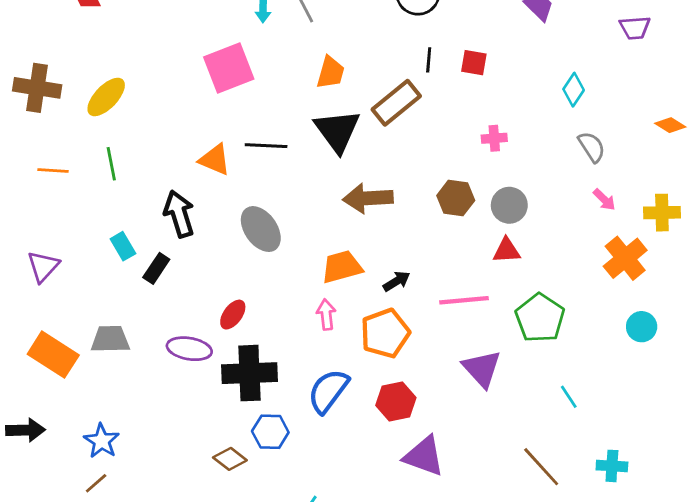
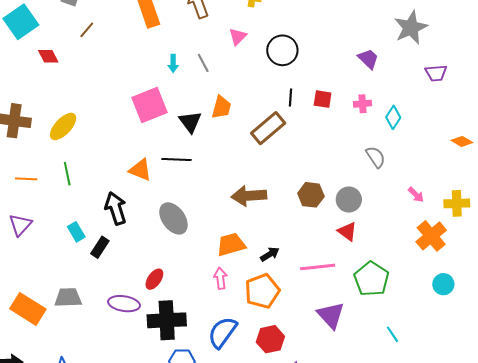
black triangle: (337, 131) -> (190, 122), moved, size x0.7
pink cross: (494, 138) -> (362, 104), moved
gray semicircle: (592, 147) -> (376, 157), moved
red triangle: (507, 250) -> (347, 231), turned 40
purple triangle: (43, 266) -> (20, 225), moved

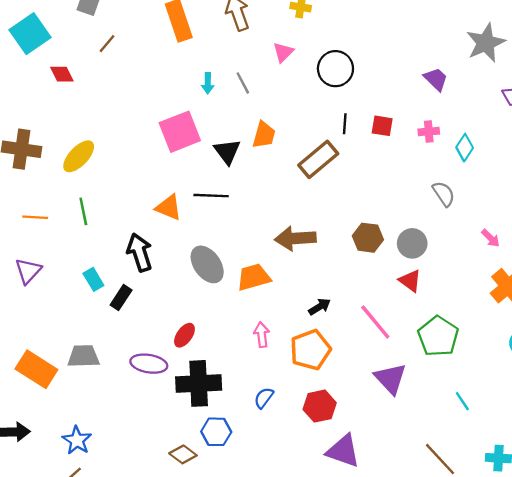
orange trapezoid: (231, 244) -> (254, 277), moved
pink line: (318, 267) -> (375, 322), turned 56
blue semicircle: (222, 332) -> (264, 398), size x0.6

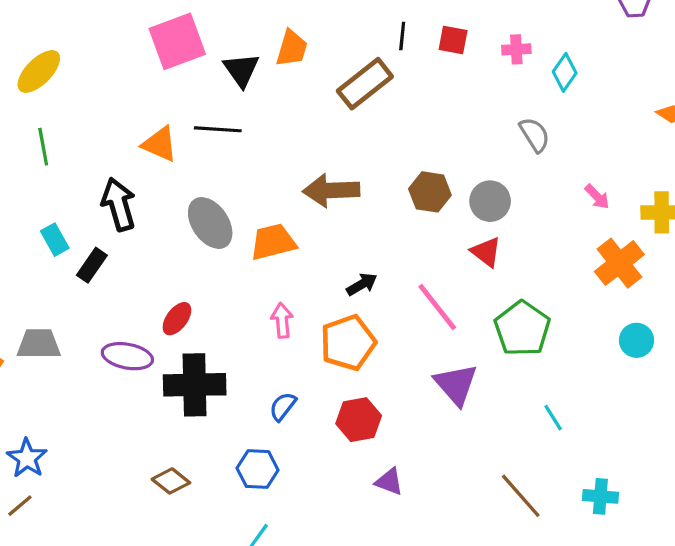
blue hexagon: (216, 432) -> (258, 469), moved
purple triangle: (343, 451) -> (389, 482), size x0.6

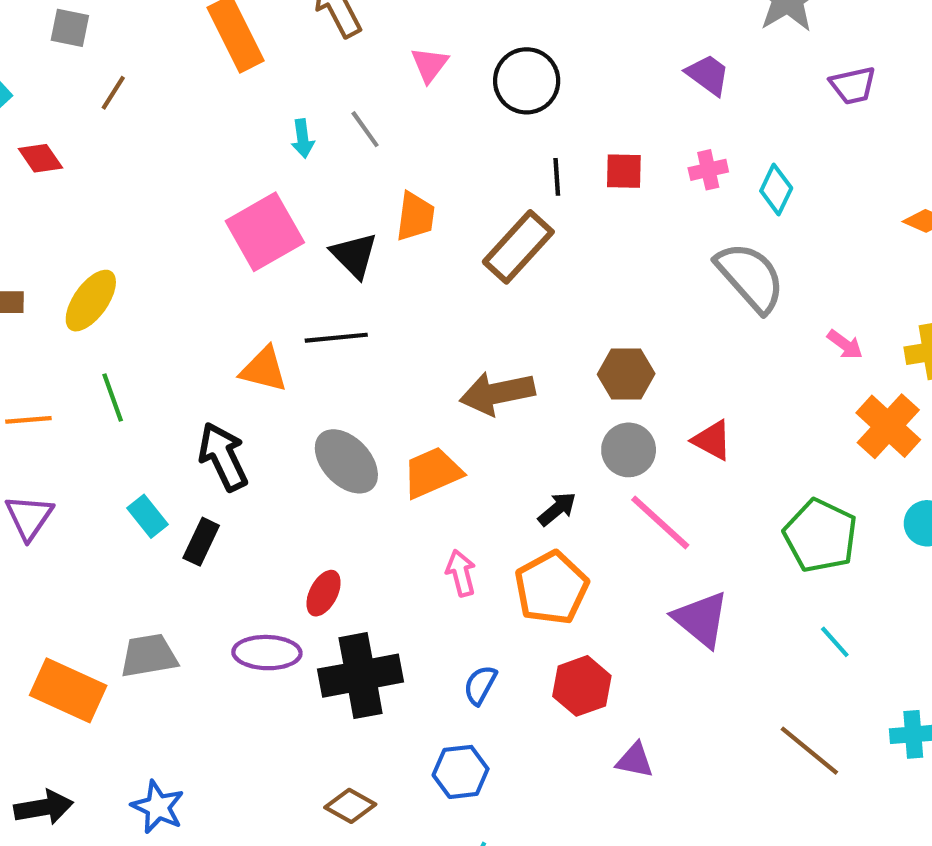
gray semicircle: (535, 135) -> (750, 277), size x1.6
gray circle: (490, 201) -> (629, 450), moved
green pentagon: (522, 329) -> (820, 536), moved

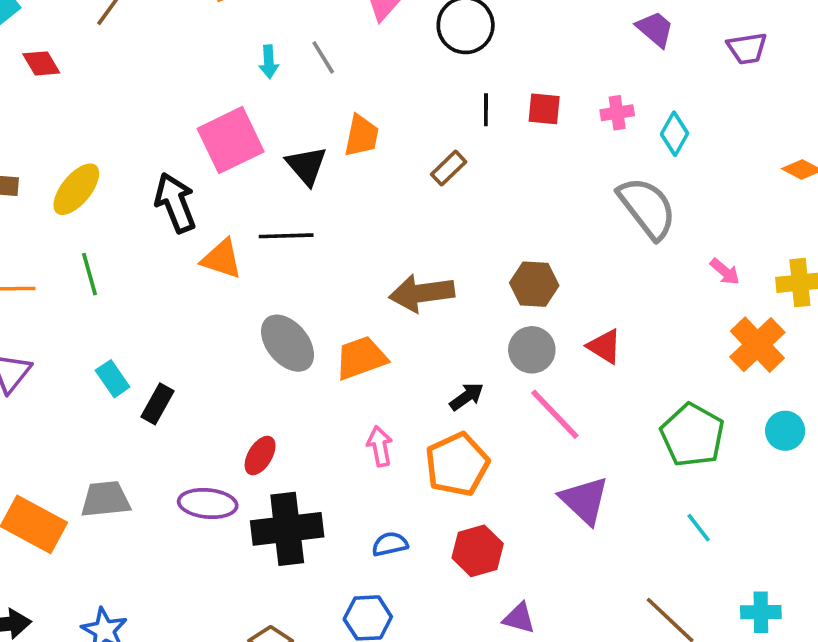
purple trapezoid: (708, 75) -> (655, 29), moved
brown rectangle: (518, 247) -> (449, 168), size x0.6
black arrow: (223, 457) -> (175, 203), moved
blue semicircle: (480, 685) -> (390, 544), turned 45

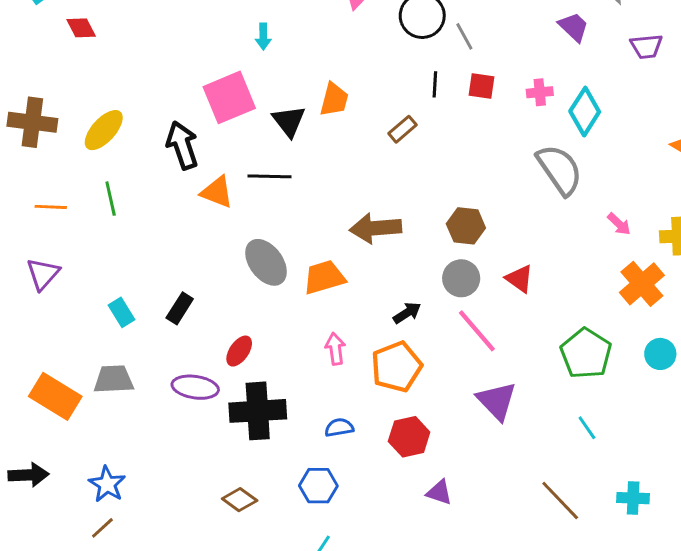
gray line: (323, 57) -> (464, 36), moved
cyan diamond: (675, 134) -> (585, 112), size x1.4
cyan rectangle: (113, 379) -> (121, 312), moved
black rectangle: (157, 404) -> (180, 308), moved

